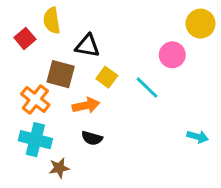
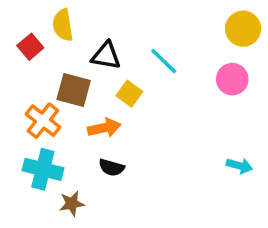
pink circle: (172, 55) -> (232, 79), moved
cyan line: (147, 88) -> (164, 61), moved

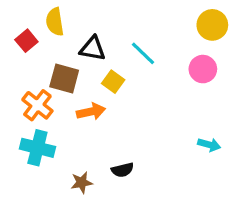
black semicircle: (111, 167) -> (123, 170), moved, turned -30
brown star: (72, 204) -> (82, 182), moved

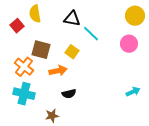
black triangle: (93, 49) -> (72, 19), moved
cyan arrow: (209, 145) -> (133, 92), turned -40
black semicircle: (123, 170) -> (69, 94), moved

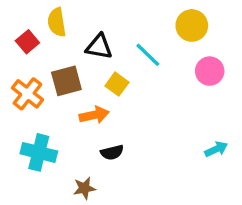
yellow circle: (135, 16) -> (192, 25), moved
black triangle: (72, 19) -> (99, 47), moved
brown square: (41, 50) -> (66, 81), turned -30
orange cross: (24, 67) -> (27, 94), moved

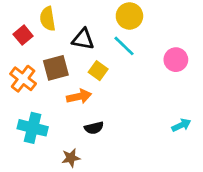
yellow circle: (192, 25) -> (129, 16), moved

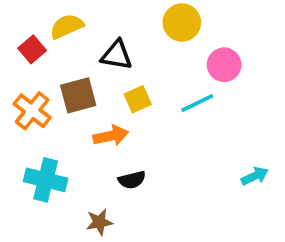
yellow semicircle: (48, 19) -> (67, 26), turned 75
cyan line: (124, 46) -> (197, 103), moved, turned -70
pink circle: (176, 60) -> (224, 65), moved
yellow square: (98, 71) -> (138, 99), turned 30

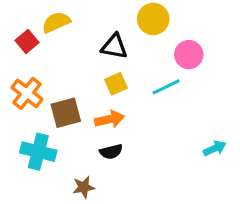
black triangle: (117, 55) -> (114, 46), moved
brown square: (78, 95) -> (66, 113), moved
orange arrow: (111, 136) -> (109, 119), moved

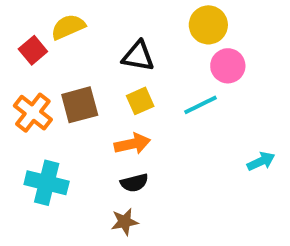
yellow circle: (153, 19) -> (208, 25), moved
brown square: (66, 113) -> (80, 105), moved
cyan arrow: (215, 148) -> (261, 161), moved
brown star: (84, 187) -> (125, 222), moved

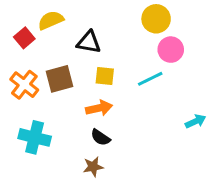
black triangle: (138, 56) -> (89, 42), moved
yellow square: (140, 101) -> (105, 76), turned 30
black semicircle: (134, 183) -> (100, 137), turned 48

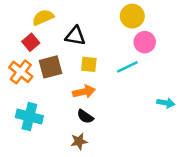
red square: (24, 38) -> (31, 42), moved
cyan arrow: (196, 121) -> (166, 103), turned 35

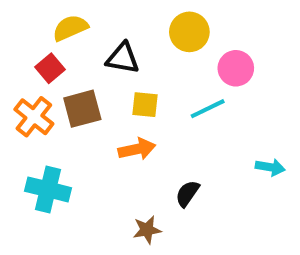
yellow circle: (132, 16) -> (189, 32), moved
black semicircle: (85, 117) -> (187, 193), moved, turned 91
brown star: (79, 141) -> (147, 230), moved

